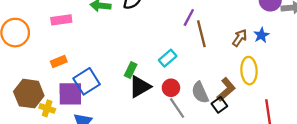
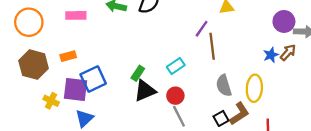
brown arrow: (240, 38) -> (288, 52), moved
brown L-shape: (226, 89) -> (239, 114), moved
gray semicircle: (200, 93) -> (224, 86), moved
brown hexagon: (29, 94) -> (34, 65), moved

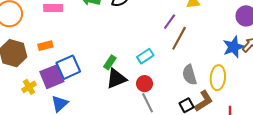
brown line: (212, 46) -> (179, 38), turned 35
blue star: (271, 55) -> (234, 47), size x1.5
purple square: (76, 89) -> (52, 77), turned -30
yellow cross: (51, 101) -> (29, 87), turned 32

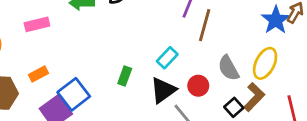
yellow ellipse: (218, 78) -> (265, 63), turned 35
black triangle: (116, 79) -> (163, 90), moved
red circle: (144, 84) -> (198, 86), moved

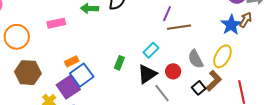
brown line: (205, 25) -> (179, 27), turned 65
orange rectangle: (38, 74) -> (72, 61), moved

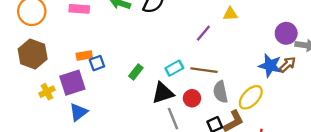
blue star: (231, 25) -> (270, 66), turned 30
brown line: (179, 27) -> (204, 70), moved
blue square: (82, 75) -> (97, 63), moved, size x0.6

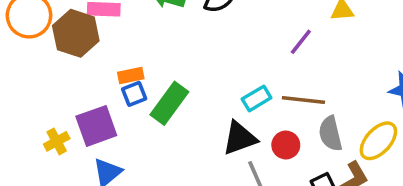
brown hexagon: (33, 54) -> (76, 33), moved
orange rectangle: (84, 55) -> (131, 75), moved
green rectangle: (136, 72) -> (169, 103), moved, size x1.6

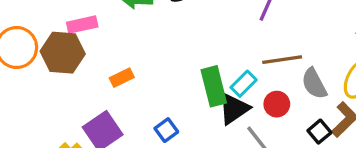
blue square: (134, 94) -> (166, 130), moved
cyan rectangle: (257, 98) -> (244, 84), moved
green rectangle: (169, 103) -> (214, 86), moved, turned -36

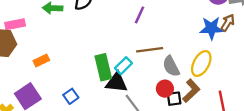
red circle: (277, 104) -> (165, 89), moved
black triangle: (234, 109) -> (117, 82), turned 40
black square: (319, 132) -> (174, 99), turned 32

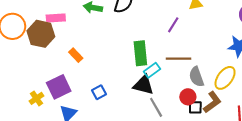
orange rectangle: (41, 60) -> (76, 55), turned 64
green rectangle: (103, 67) -> (140, 53), moved

